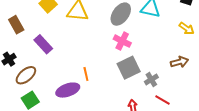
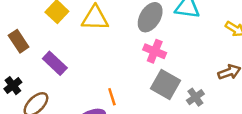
gray square: (129, 68) -> (165, 84), turned -30

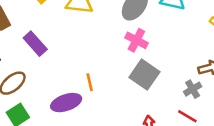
gray cross: (195, 97) -> (193, 89), moved

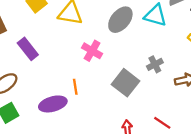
pink cross: (136, 40) -> (92, 51), moved
gray cross: (193, 89) -> (155, 64), moved

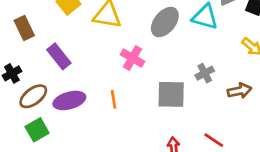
gray square: (125, 83) -> (171, 94), turned -36
purple ellipse: (53, 104) -> (69, 101), moved

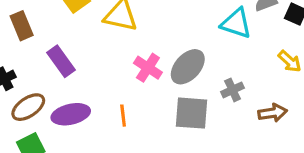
gray ellipse: (165, 22) -> (188, 67), moved

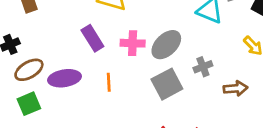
purple rectangle: (61, 61) -> (92, 38), moved
pink cross: (148, 68) -> (133, 43), turned -35
gray square: (192, 113) -> (167, 84), turned -36

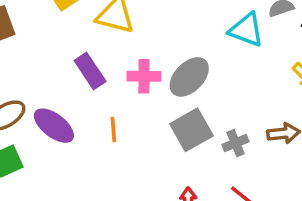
gray cross: (203, 67) -> (235, 143), moved
purple ellipse: (64, 78) -> (54, 126), turned 48

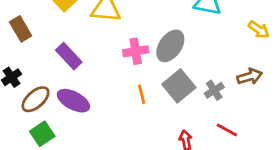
purple rectangle: (90, 71) -> (69, 56), moved
orange line: (113, 130) -> (142, 94), moved

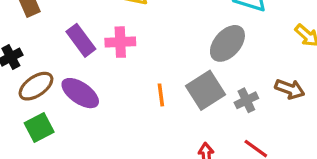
gray ellipse: (170, 46) -> (227, 43), moved
pink cross: (136, 51) -> (120, 42), moved
brown arrow: (250, 77) -> (290, 89), turned 30

